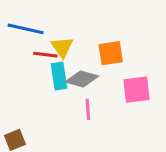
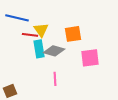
pink line: (88, 109) -> (55, 79), moved

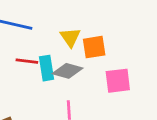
yellow triangle: (41, 30) -> (70, 37), moved
red line: (30, 35) -> (27, 61), moved

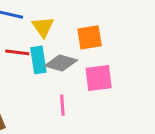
yellow triangle: (70, 37) -> (43, 27), moved
pink square: (118, 81) -> (99, 78), moved

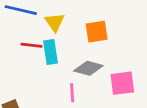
gray diamond: (61, 63) -> (88, 68), moved
pink square: (99, 78) -> (122, 83), moved

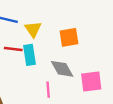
gray diamond: (88, 68) -> (62, 69), turned 45

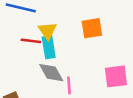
yellow triangle: (33, 29) -> (47, 31), moved
gray diamond: (62, 69) -> (51, 73), moved

